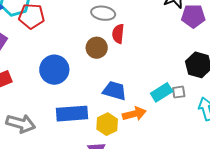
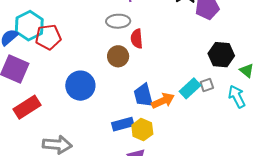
blue trapezoid: (114, 91) -> (143, 95), turned -110
blue rectangle: (72, 114) -> (123, 124), moved, size x0.7
orange arrow: (134, 114) -> (163, 101), moved

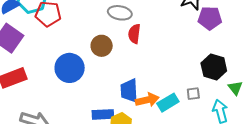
brown circle: (118, 56) -> (102, 46), moved
cyan rectangle: (190, 88) -> (168, 103), moved

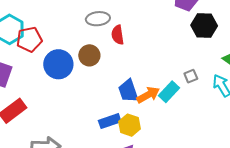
black hexagon: (214, 67) -> (204, 25), moved
blue circle: (70, 68) -> (58, 64), moved

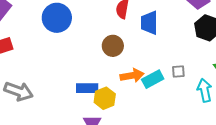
brown circle: (89, 55) -> (113, 46), moved
blue trapezoid: (128, 91) -> (149, 23), moved

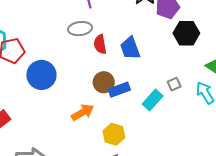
orange arrow: (132, 76) -> (83, 112), moved
blue rectangle: (87, 88) -> (119, 90), moved

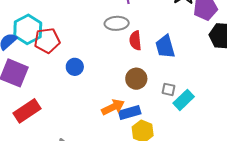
blue circle: (41, 75) -> (75, 67), size x0.6
gray square: (174, 84) -> (169, 89), moved, turned 32
blue rectangle: (119, 90) -> (130, 112), moved

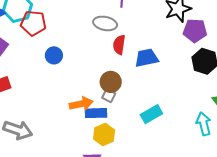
blue trapezoid: (165, 47) -> (147, 58), turned 80
gray square: (169, 89) -> (109, 96), moved

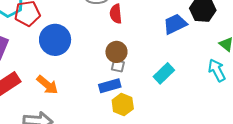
blue circle: (54, 55) -> (55, 40), size x1.8
blue trapezoid: (147, 58) -> (175, 24), moved
orange arrow: (81, 104) -> (47, 85), moved, turned 65

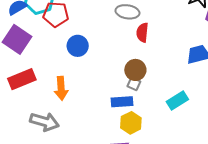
blue circle: (55, 40) -> (78, 46), size x0.7
orange arrow: (47, 85) -> (61, 88), turned 35

